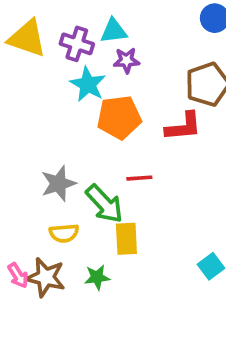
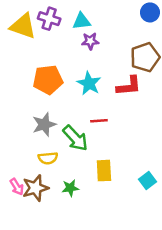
purple cross: (77, 44) -> (49, 19), moved
cyan star: (88, 84) -> (89, 83), moved
orange pentagon: (119, 117) -> (48, 80), moved
yellow rectangle: (126, 239) -> (104, 171), moved
brown star: (46, 277) -> (35, 188), turned -30

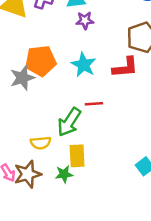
gray star: (44, 124) -> (22, 78), moved
green arrow: (75, 138) -> (69, 122), turned 76
yellow rectangle: (104, 171) -> (77, 156), moved

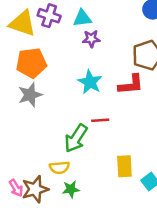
orange pentagon: (41, 61) -> (31, 63), moved
yellow semicircle: (41, 143) -> (59, 168), moved
yellow rectangle: (77, 156) -> (124, 166), moved

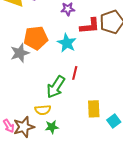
orange pentagon: (31, 63) -> (36, 38), moved
red L-shape: (131, 85) -> (90, 26), moved
red line: (100, 120) -> (75, 73), turned -72

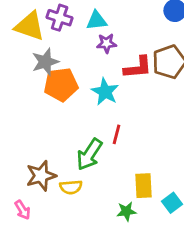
gray star: (20, 53) -> (45, 62), moved
brown star: (24, 127) -> (41, 176), moved
green star: (52, 127) -> (126, 211), moved

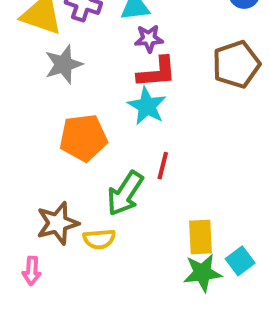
red L-shape: (138, 68) -> (157, 72), moved
orange pentagon: (61, 85) -> (83, 138), moved
pink arrow: (23, 210) -> (32, 271), turned 36
green star: (126, 211) -> (202, 273), moved, size x1.4

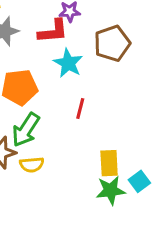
brown pentagon: (236, 64) -> (112, 43), moved
red L-shape: (157, 72) -> (53, 31), moved
green arrow: (125, 193) -> (26, 130), moved

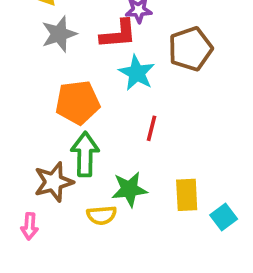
green arrow: (26, 130) -> (85, 154), turned 148
yellow semicircle: (32, 165) -> (102, 215), moved
green star: (111, 190) -> (129, 189), moved

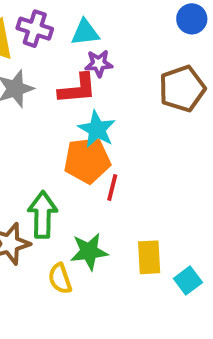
brown pentagon: (190, 49) -> (182, 89), moved
orange pentagon: (78, 102) -> (87, 160), moved
yellow semicircle: (102, 215) -> (60, 279), turned 76

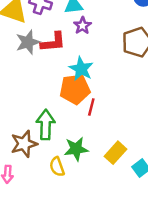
purple star: (99, 63) -> (82, 26), turned -30
red L-shape: (77, 89) -> (53, 42), moved
yellow rectangle: (149, 257) -> (115, 153), turned 45

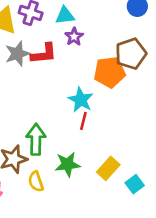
cyan star: (81, 69) -> (81, 100), moved
orange pentagon: (75, 89) -> (110, 72), moved
yellow semicircle: (57, 167) -> (36, 181), moved

